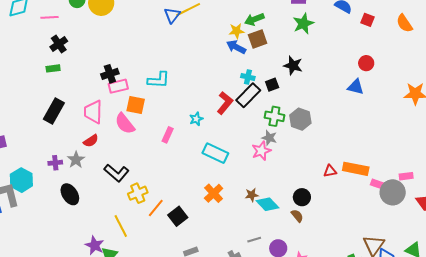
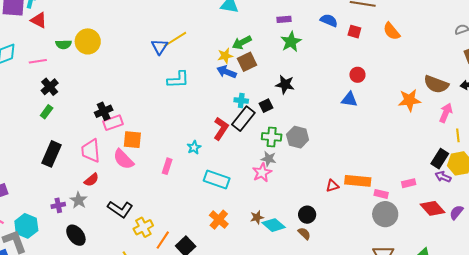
green rectangle: (53, 68) -> (47, 112), turned -40
cyan L-shape: (159, 80) -> (178, 80), moved
gray circle: (393, 192) -> (385, 214), moved

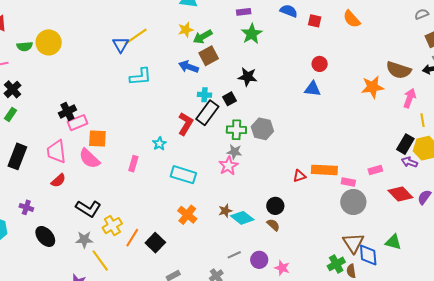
yellow star: (225, 56) -> (186, 30), moved
gray star: (79, 200) -> (84, 240), moved, turned -30
purple cross: (58, 205) -> (26, 207), turned 32

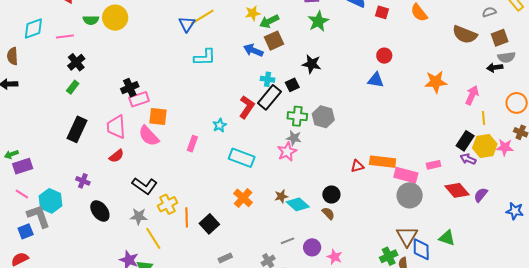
brown semicircle: (399, 70) -> (465, 35), moved
pink rectangle: (348, 182) -> (406, 175), size x1.6
orange line: (132, 238) -> (187, 217), turned -36

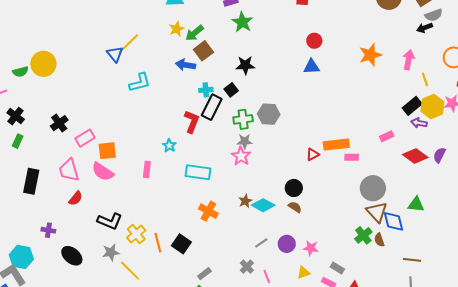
black cross: (130, 88) -> (59, 123), moved
black rectangle: (465, 141) -> (412, 106), turned 30
pink rectangle: (406, 175) -> (352, 157), moved, size x0.6
gray circle: (410, 195) -> (373, 188), moved

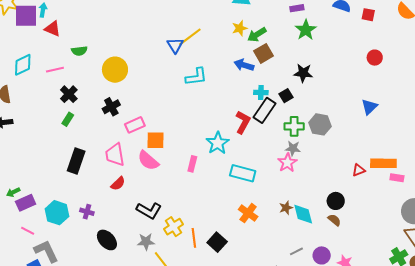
yellow circle: (43, 64) -> (115, 70), moved
blue triangle: (311, 67) -> (369, 107), moved, turned -48
cyan star: (169, 146) -> (218, 143), size x1.6
cyan diamond: (263, 205) -> (303, 214), turned 40
cyan hexagon: (21, 257) -> (57, 213), moved

